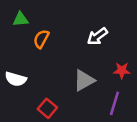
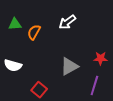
green triangle: (21, 19) -> (15, 24), moved
white arrow: (97, 36) -> (67, 22), moved

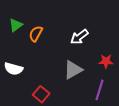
white arrow: (67, 22) -> (79, 37), moved
green triangle: (15, 24) -> (16, 25), turned -32

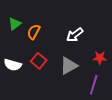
red square: (41, 94) -> (39, 61), moved

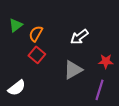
red square: (39, 61) -> (37, 55), moved
white semicircle: (13, 65) -> (17, 88), moved, turned -54

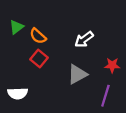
orange semicircle: (36, 34) -> (38, 36), turned -77
white semicircle: (17, 88) -> (18, 93), turned 36

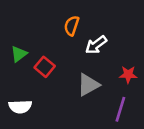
green triangle: (17, 27) -> (19, 54), moved
orange semicircle: (38, 36) -> (72, 26), moved, turned 66

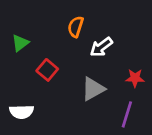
green triangle: (19, 54) -> (20, 43), moved

